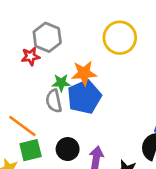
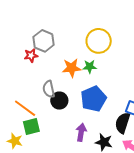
green star: (61, 83) -> (90, 67), moved
blue pentagon: (84, 97) -> (93, 99), moved
black circle: (68, 149) -> (59, 101), moved

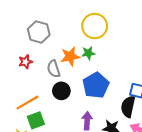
red star: (31, 55) -> (25, 62), moved
gray semicircle: (49, 89) -> (54, 69), moved
orange line: (25, 108) -> (27, 103), turned -60

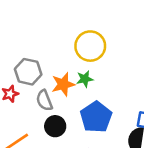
gray hexagon: (39, 32) -> (28, 72), moved

